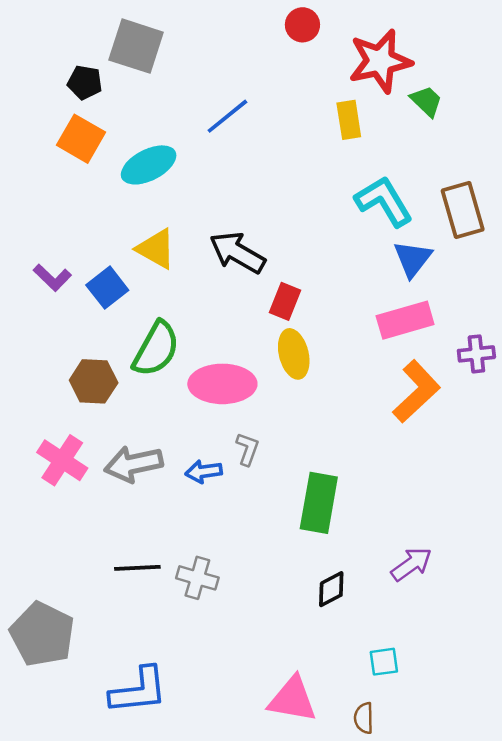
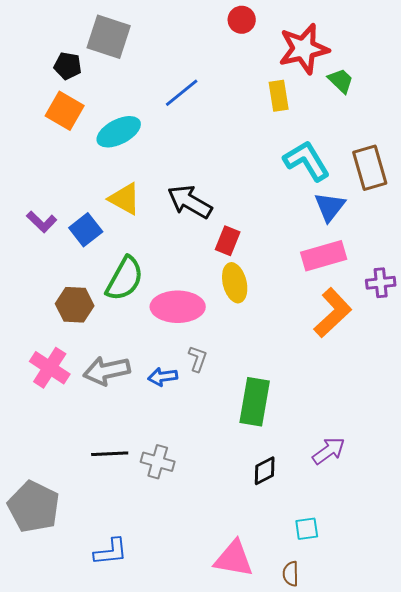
blue L-shape: (139, 691) -> (111, 552), size x0.7

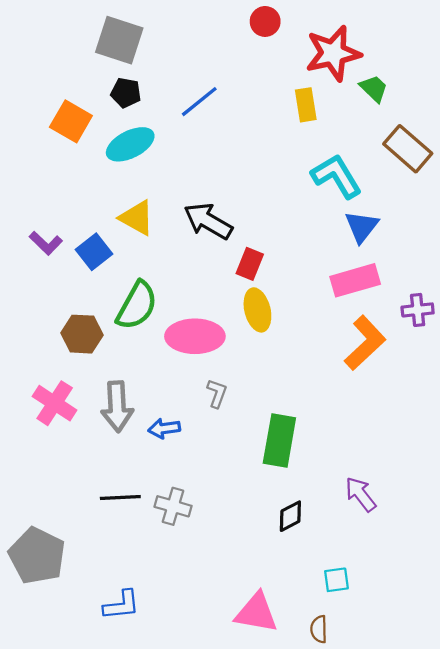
black pentagon: (68, 66) -> (126, 93), moved
brown rectangle: (370, 168) -> (408, 149), moved, turned -33
gray arrow: (107, 371) -> (117, 406), turned -81
blue arrow: (163, 377) -> (164, 428), moved
purple arrow: (329, 451) -> (361, 494), turned -92

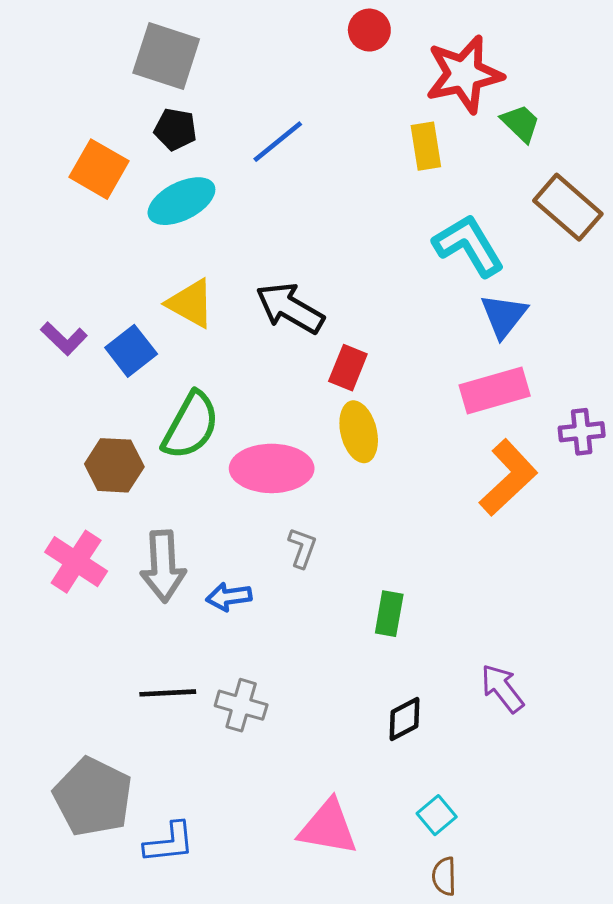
green rectangle: (279, 440) -> (389, 614), size x0.6
gray pentagon: (37, 556) -> (93, 797), moved
cyan square: (336, 580) -> (437, 815), moved, turned -32
pink triangle: (256, 613) -> (328, 827), moved

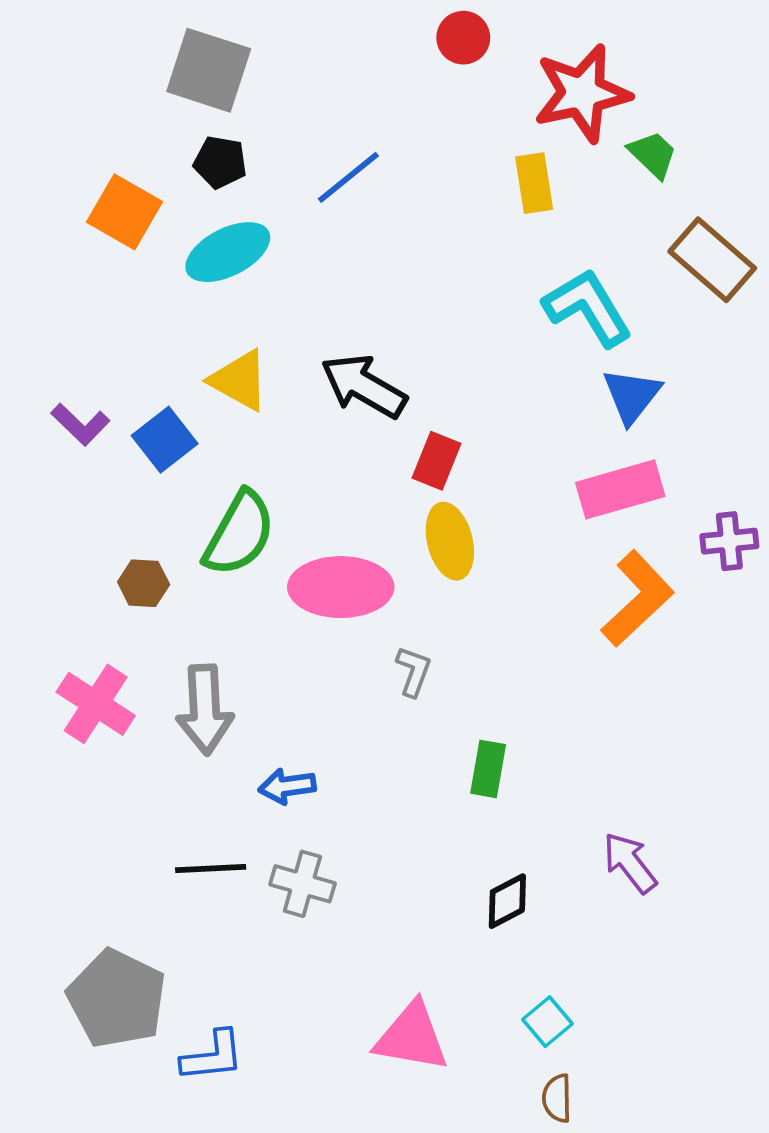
brown hexagon: (114, 465) -> (144, 583), size x0.7
gray L-shape: (302, 548) -> (414, 671), moved
blue arrow: (229, 597) -> (287, 786), moved

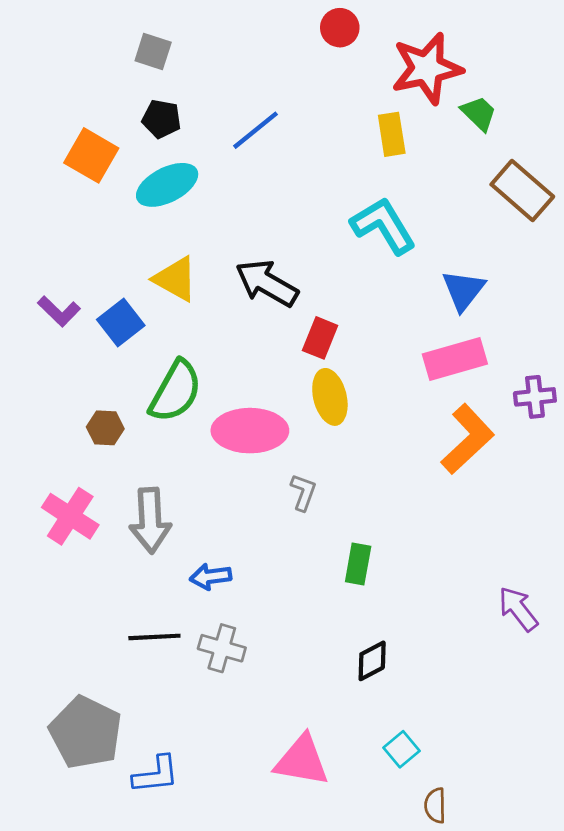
gray square: (209, 70) -> (153, 52), size x0.6
cyan L-shape: (588, 308) -> (383, 226), moved
purple arrow: (630, 863) -> (518, 609), moved
brown semicircle: (557, 1098) -> (435, 805), moved

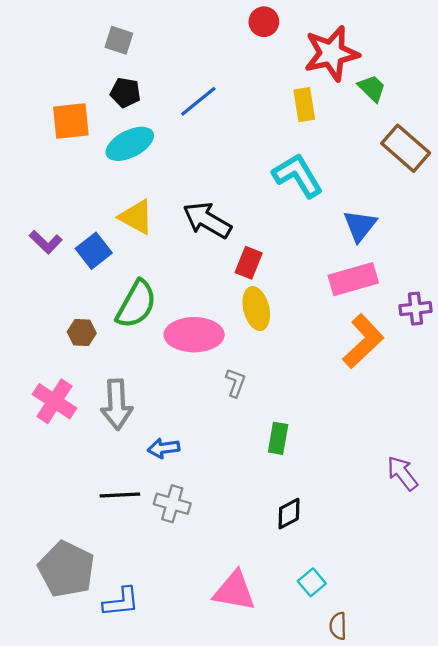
orange square: (91, 155) -> (71, 121), turned -36

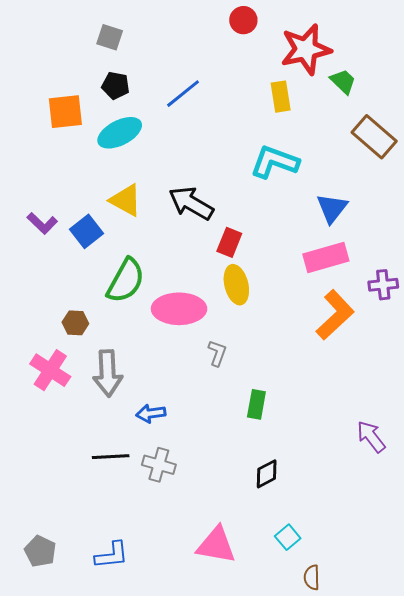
cyan L-shape: (298, 175) -> (275, 162), turned -39
brown hexagon: (82, 333) -> (75, 323), moved
gray pentagon: (66, 569) -> (40, 551), moved, size x0.6

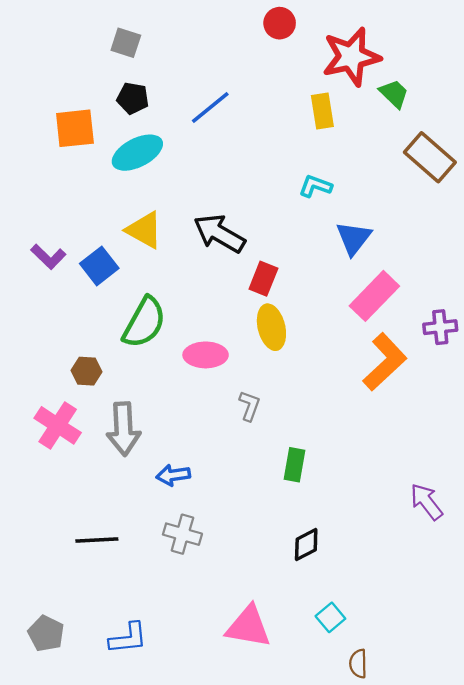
cyan L-shape: (275, 162) -> (315, 186), size x0.6
blue triangle: (332, 208) -> (354, 238), moved
pink rectangle: (326, 258) -> (374, 296), turned -30
pink ellipse: (179, 309) -> (206, 355), size x0.7
black line: (111, 457) -> (97, 540), moved

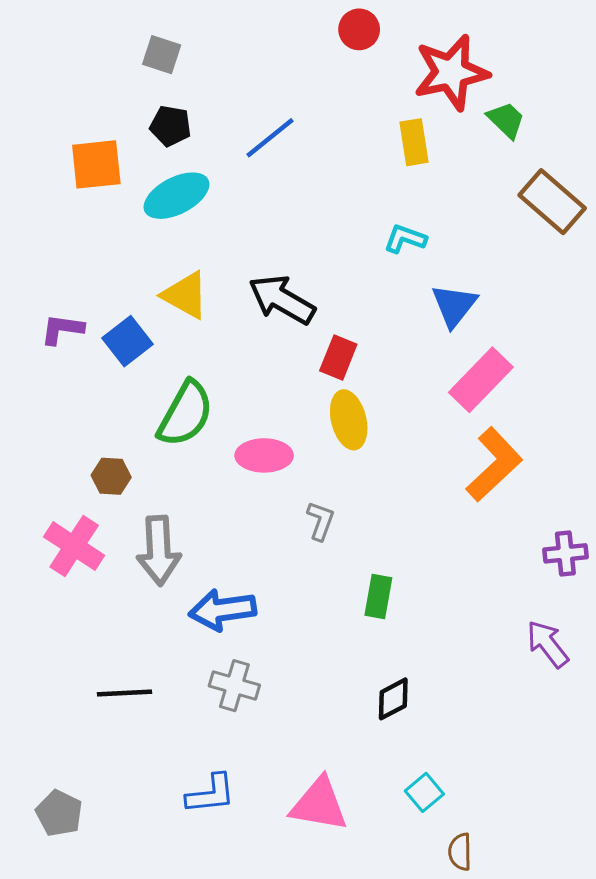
purple L-shape: (48, 257) -> (62, 329), turned 144
purple cross: (440, 327) -> (565, 553), moved
blue arrow: (173, 475) -> (223, 610), size x1.5
blue L-shape: (128, 638) -> (211, 794), moved

